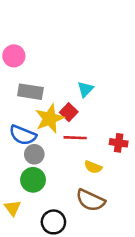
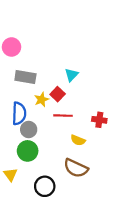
yellow star: (50, 118) -> (41, 100), size x0.6
blue semicircle: (23, 135) -> (19, 113), turned -110

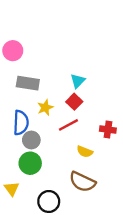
red square: (58, 94) -> (74, 102), moved
red line: (63, 116) -> (68, 125), turned -30

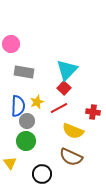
cyan triangle: (78, 81) -> (67, 70), size x1.6
yellow star: (45, 108) -> (37, 102), moved
yellow semicircle: (85, 152) -> (73, 131), size x1.5

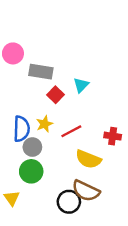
cyan triangle: (67, 70) -> (81, 85), size x0.6
gray rectangle: (24, 72) -> (41, 72), moved
red square: (64, 88) -> (55, 95), moved
black circle: (42, 174) -> (69, 202), moved

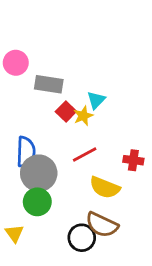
yellow star: (45, 124) -> (83, 116), moved
gray circle: (32, 147) -> (39, 173), size x1.6

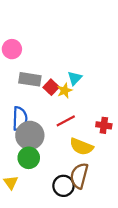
gray rectangle: (49, 84) -> (30, 79), moved
brown semicircle: (102, 225) -> (79, 176), turned 80

